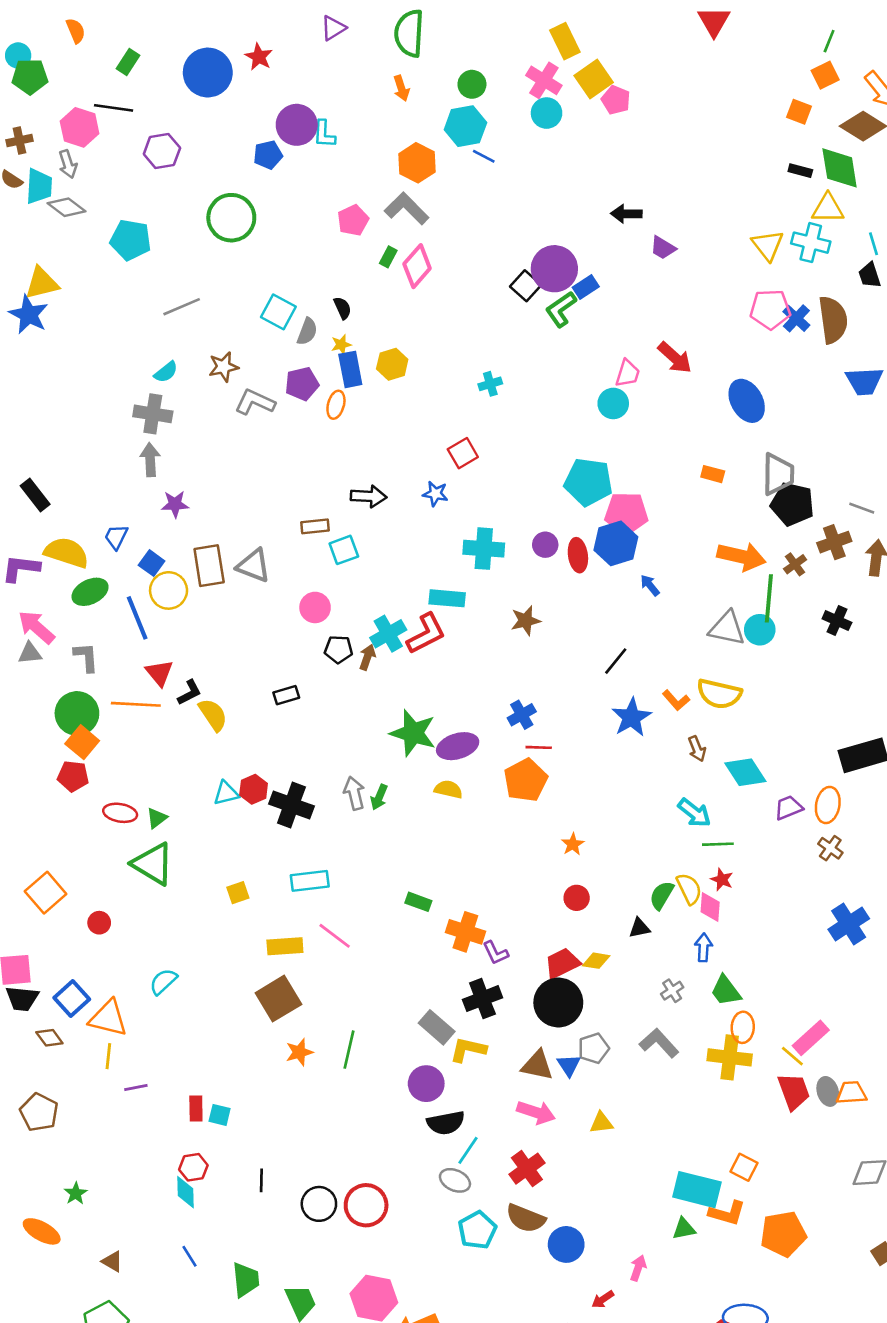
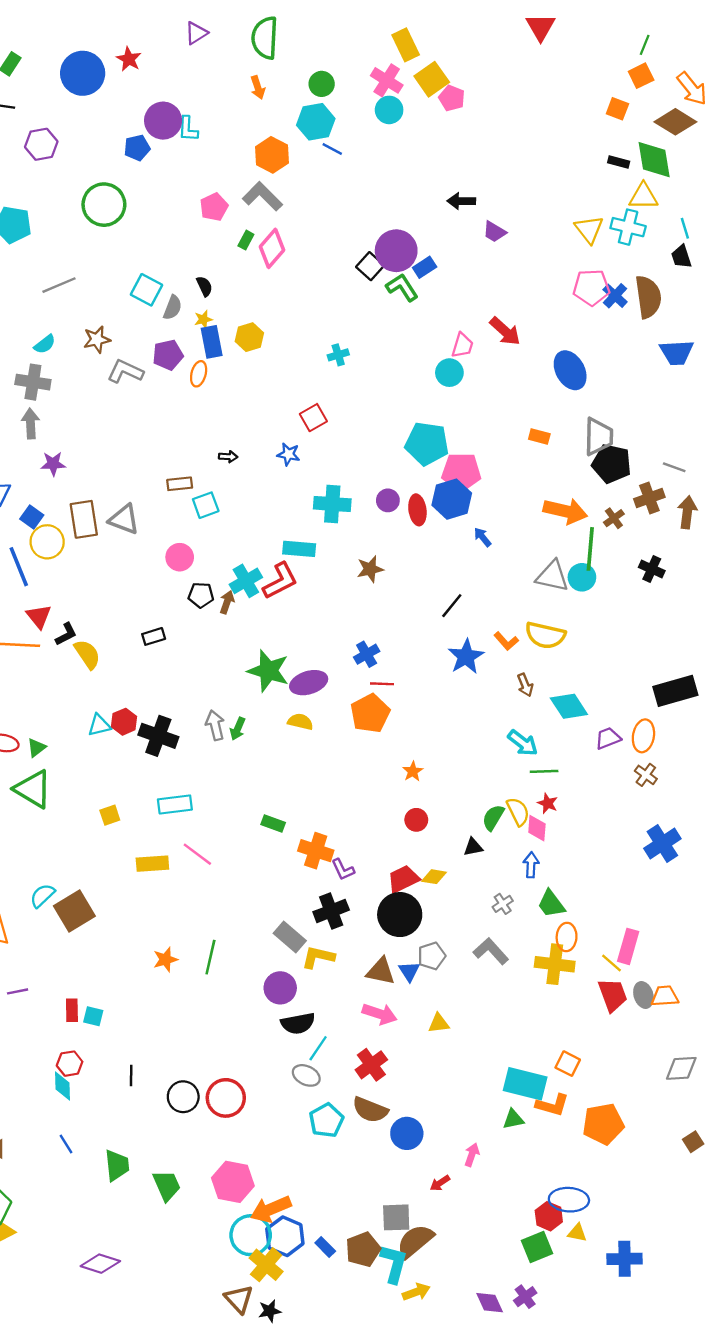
green L-shape: (561, 309) -> (402, 287), turned 92
black arrow: (369, 496) -> (228, 457), size x0.6
brown square: (278, 999) -> (74, 911), moved
pink rectangle: (811, 1038) -> (628, 946), turned -32

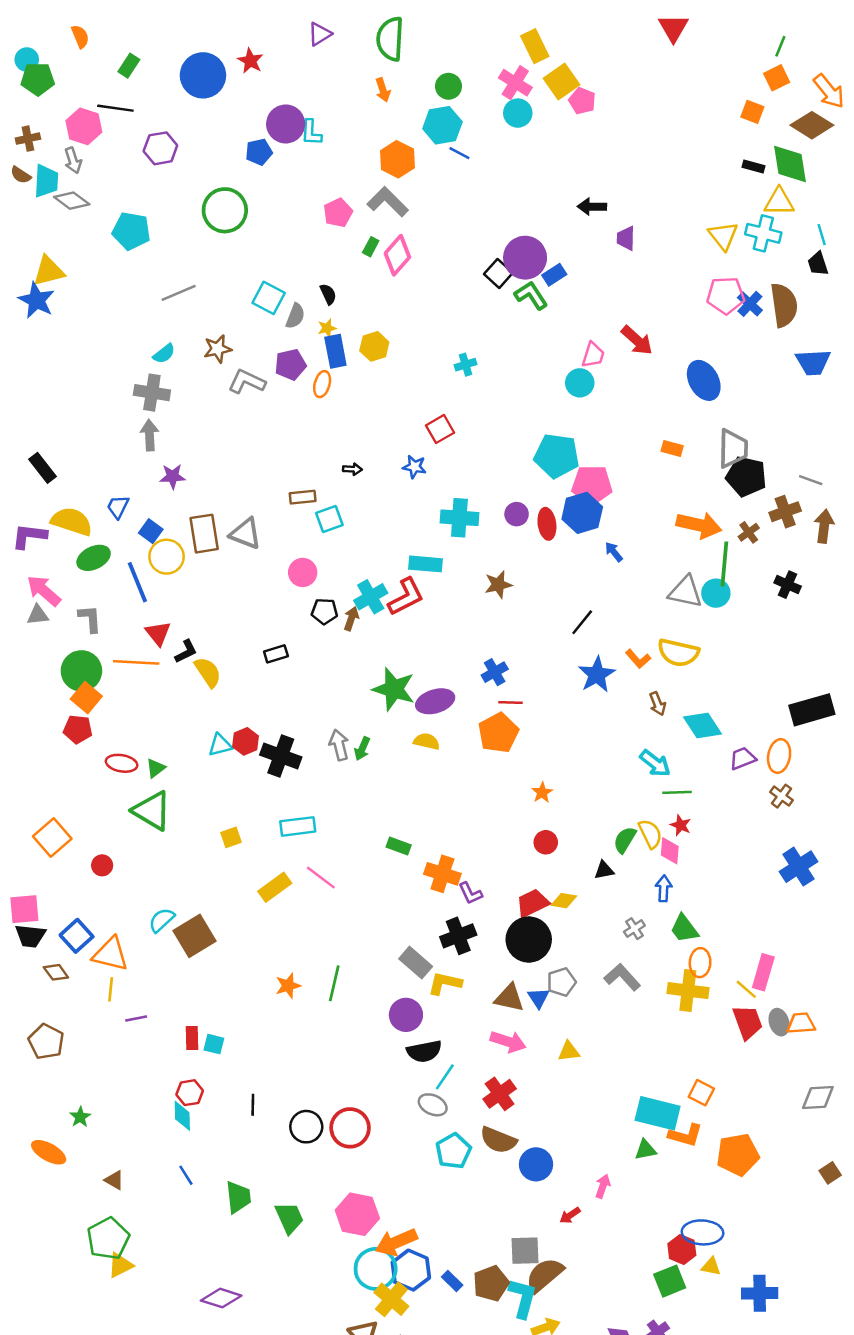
purple trapezoid: (494, 232) -> (626, 238), turned 60
yellow rectangle: (152, 864) -> (275, 887), turned -32

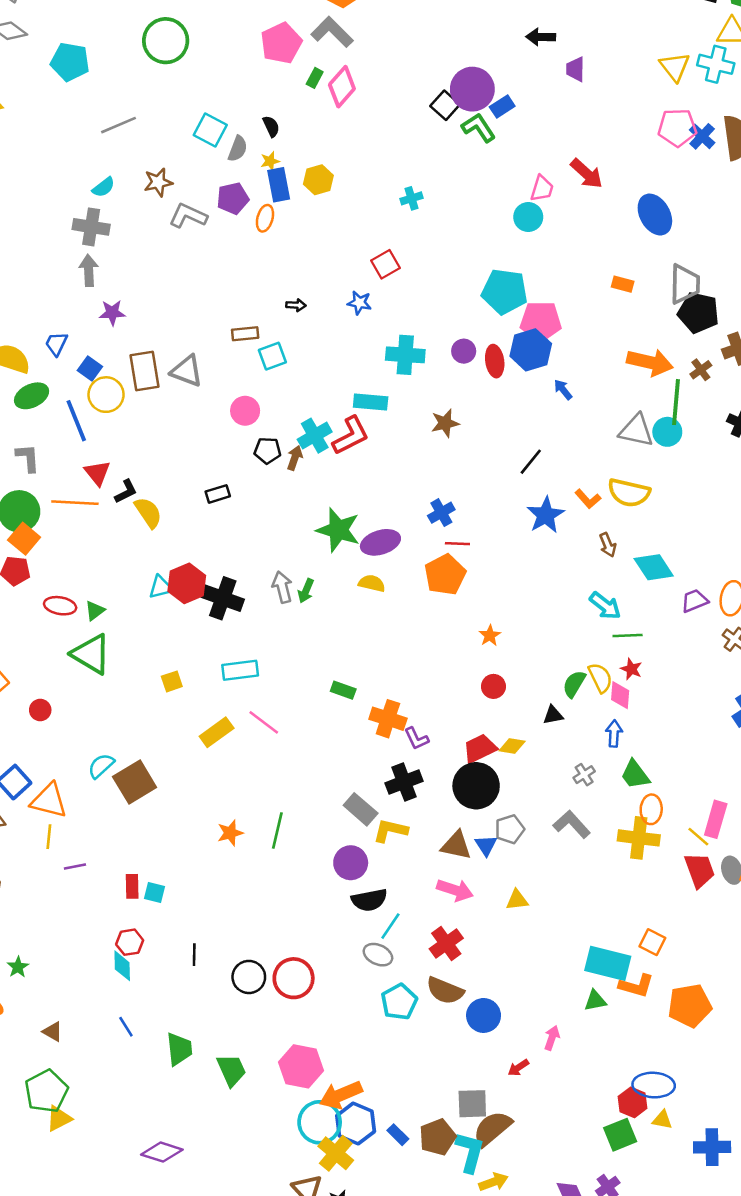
pink pentagon: (338, 213) -> (281, 43), size x1.4
red hexagon: (246, 741) -> (187, 583), size x1.4

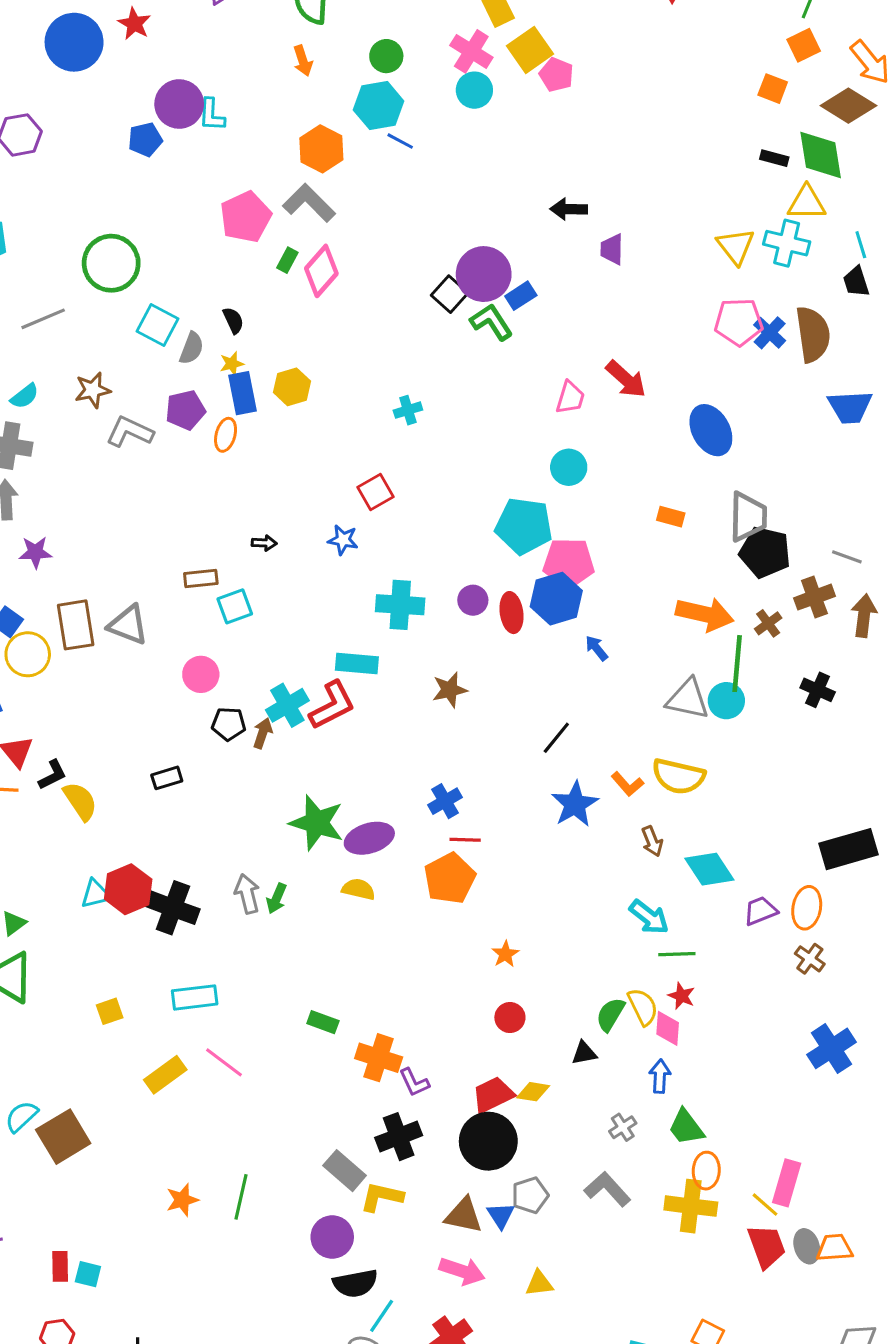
green circle: (166, 41) -> (111, 263), moved
cyan circle: (528, 217) -> (569, 467), moved

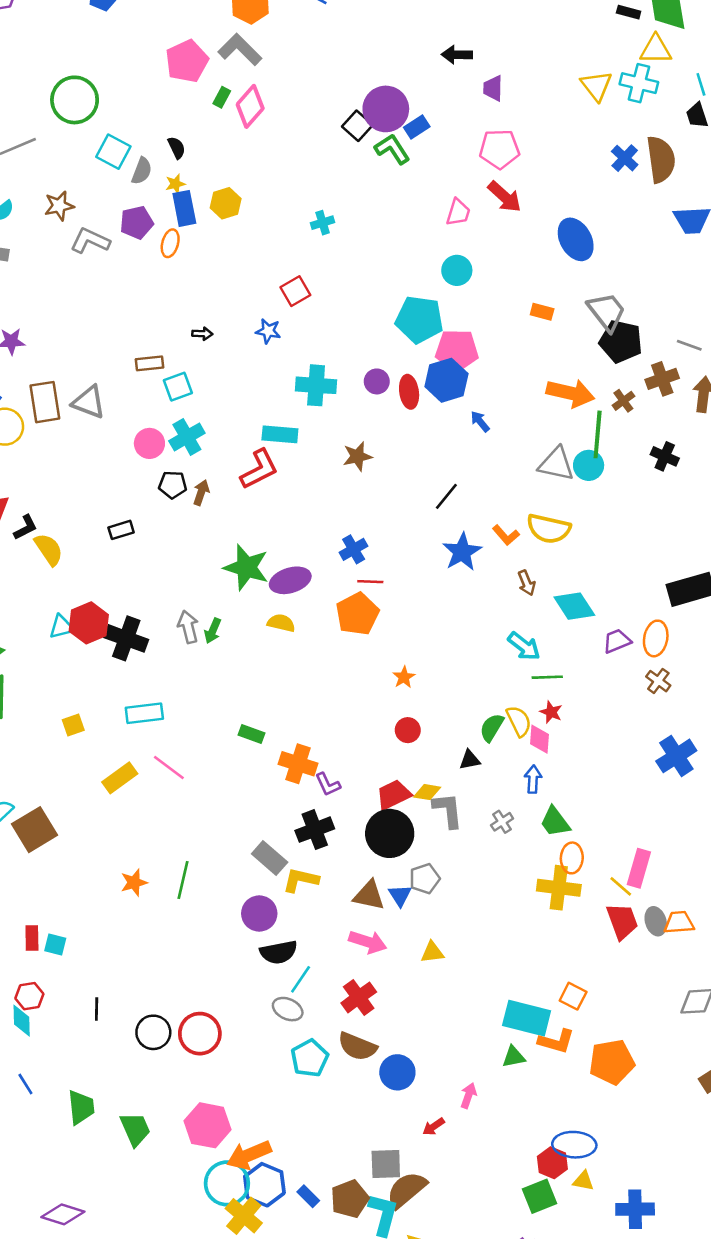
pink pentagon: (739, 322) -> (499, 149), moved
gray trapezoid: (748, 517) -> (607, 312), turned -39
cyan cross: (287, 705) -> (187, 437), moved
gray L-shape: (607, 1189) -> (448, 810), moved, turned 36

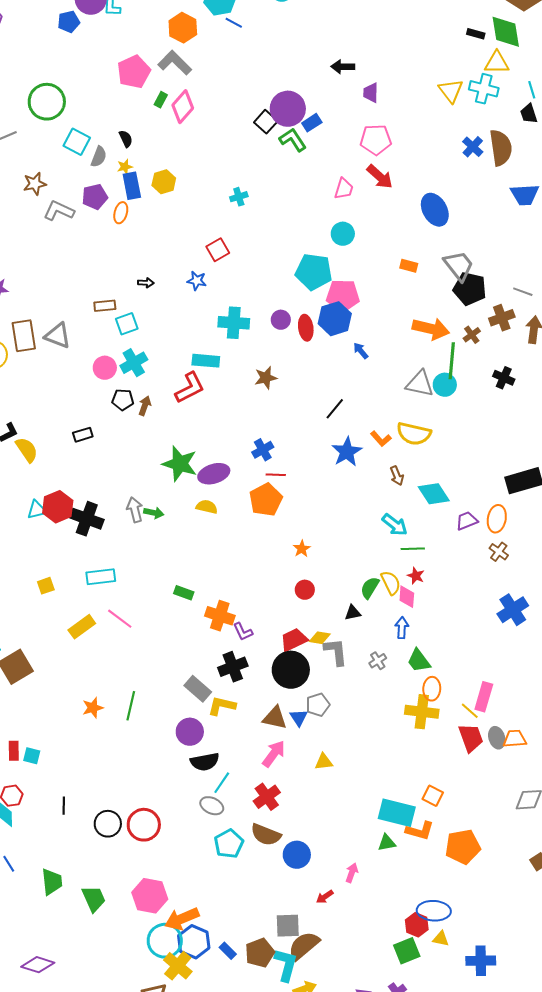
green arrow: (213, 631) -> (154, 513), turned -102
pink arrow: (368, 942) -> (274, 754), turned -72

